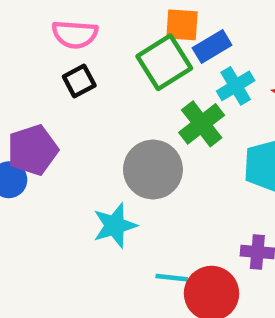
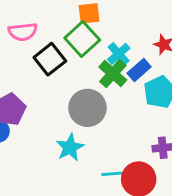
blue rectangle: (212, 46) -> (139, 70), moved
black square: (79, 81) -> (50, 59), moved, size x1.5
cyan cross: (236, 86) -> (119, 54), moved

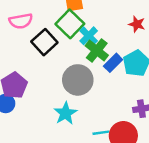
cyan cross: (119, 54) -> (89, 36), moved
blue rectangle: (139, 70) -> (113, 63), moved

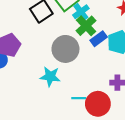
cyan star: (65, 113) -> (50, 77), turned 30

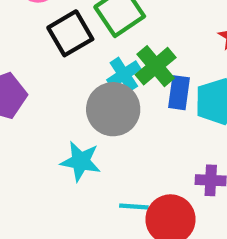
cyan cross: (81, 12) -> (124, 74), moved
blue rectangle: (99, 39) -> (179, 93), turned -49

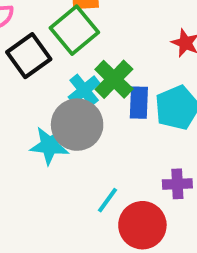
cyan star: (81, 161) -> (50, 146), moved
cyan line: (134, 206) -> (107, 200), moved, turned -52

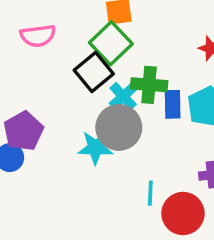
black square: (29, 56) -> (94, 72), moved
green cross: (114, 79) -> (149, 85), turned -36
cyan line: (107, 200) -> (150, 193), turned -30

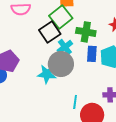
green cross: (149, 85) -> (86, 32), moved

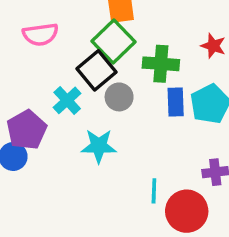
cyan cross: (65, 47) -> (67, 100), moved
gray circle: (61, 64) -> (119, 97), moved, size x0.6

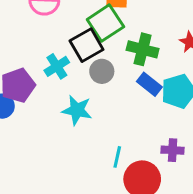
blue rectangle: (176, 102) -> (149, 84), turned -60

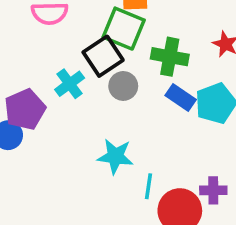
green square: (105, 23) -> (124, 29), turned -30
cyan star: (77, 110) -> (115, 156), moved
purple cross: (173, 150) -> (213, 190), moved

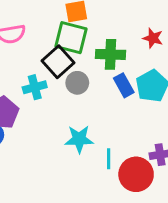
cyan cross: (70, 84) -> (35, 87), turned 30
blue rectangle: (181, 98) -> (124, 85), turned 35

